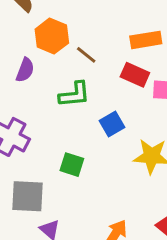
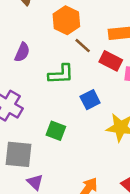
orange hexagon: (52, 36) -> (66, 20), moved
brown line: (86, 55) -> (83, 46), moved

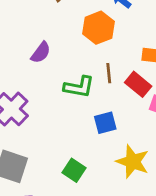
brown line: (83, 46) -> (109, 73), moved, turned 30
green square: (56, 131) -> (74, 170), moved

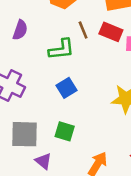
blue square: (105, 123) -> (67, 88), moved
green square: (74, 170) -> (65, 131), moved

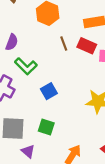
green L-shape: (61, 49) -> (26, 66), moved, turned 50

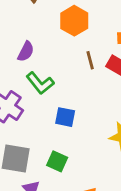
blue square: (49, 91) -> (65, 117), turned 35

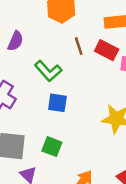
green L-shape: (40, 83) -> (48, 71), moved

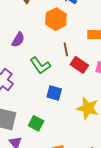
red rectangle: (107, 50) -> (79, 65), moved
blue square: (57, 103) -> (54, 93), moved

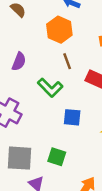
brown line: (66, 49) -> (67, 61), moved

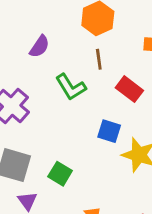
blue square: (72, 117) -> (109, 131), moved

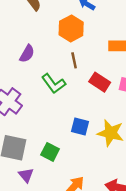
blue square: (109, 131) -> (80, 127), moved

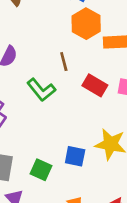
orange hexagon: (71, 28) -> (86, 24), moved
blue square: (80, 127) -> (75, 156), moved

